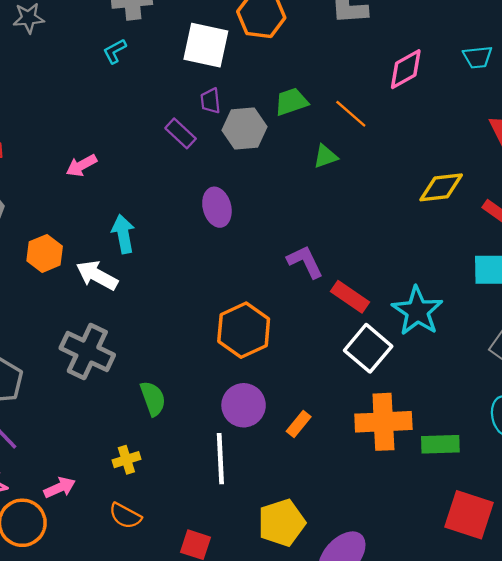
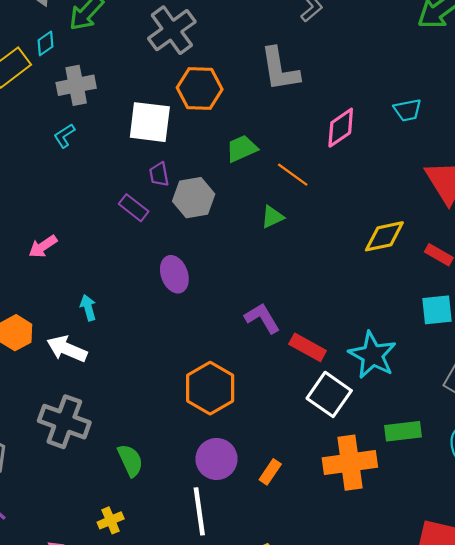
green trapezoid: (291, 102) -> (242, 149), moved
cyan arrow: (123, 234) -> (88, 308), size x0.7
green rectangle: (440, 444) -> (403, 431), moved

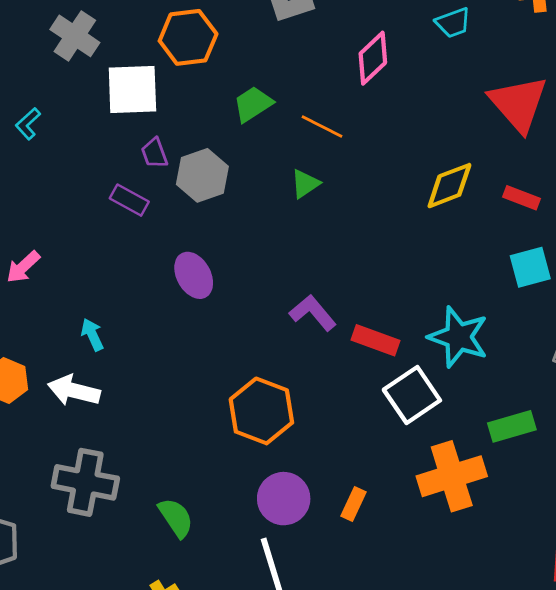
gray cross: (76, 85) -> (75, 36), moved, turned -36
white square: (329, 394) -> (412, 395), turned 30

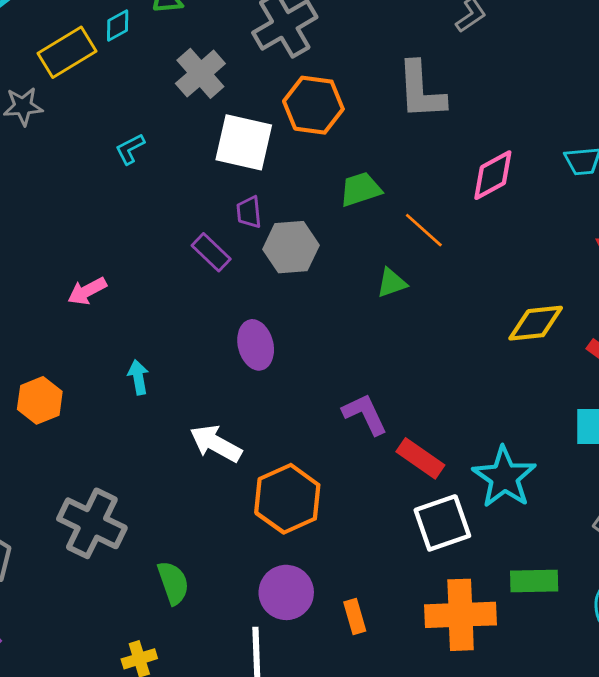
white arrow: (74, 391) -> (216, 444), moved
orange rectangle: (354, 504) -> (355, 616), turned -56

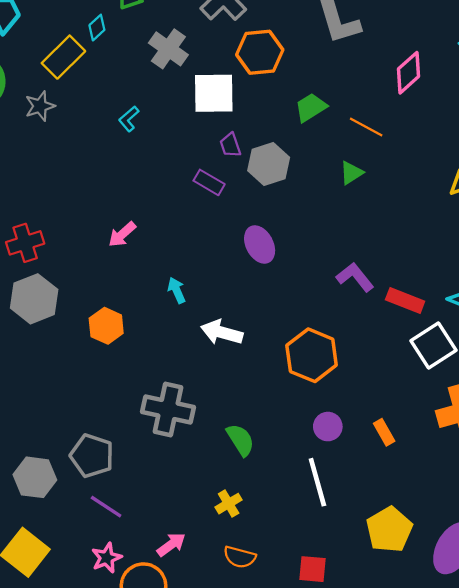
white arrow: (216, 444) -> (222, 332), moved
purple circle: (286, 592) -> (328, 427), size x0.7

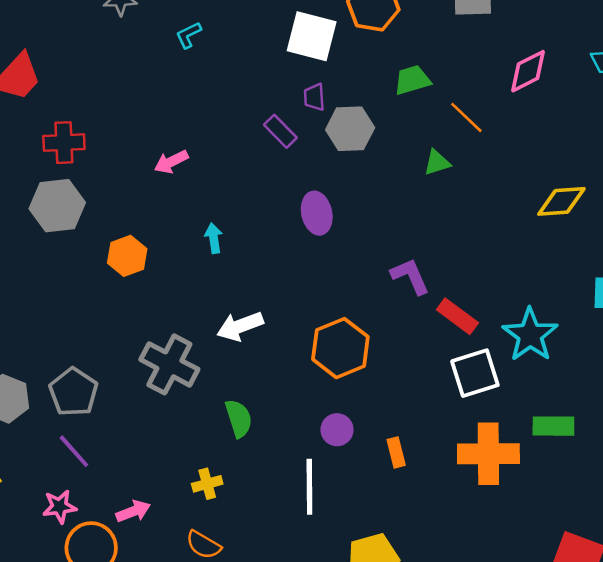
cyan L-shape: (129, 119) -> (189, 35), moved
white arrow: (222, 332) -> (240, 326), moved, turned -51

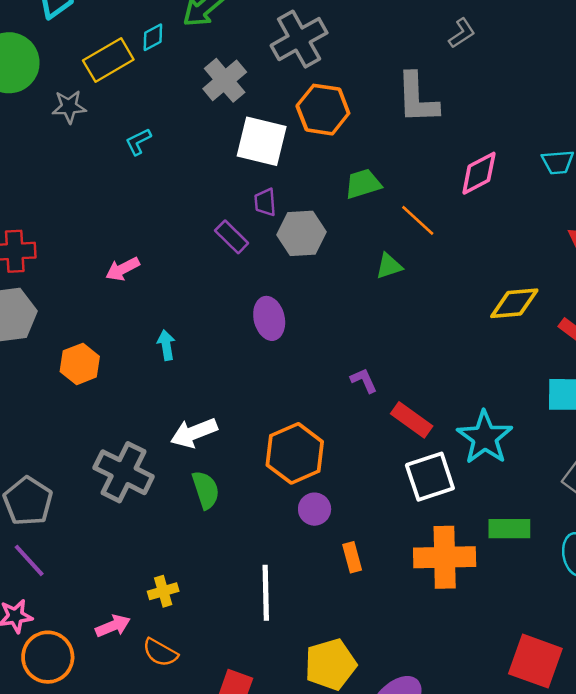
purple L-shape: (410, 276) -> (364, 380), size x0.7
green semicircle: (239, 418) -> (206, 490), moved
purple circle: (337, 430) -> (315, 509), moved
pink arrow: (133, 511) -> (113, 626), moved

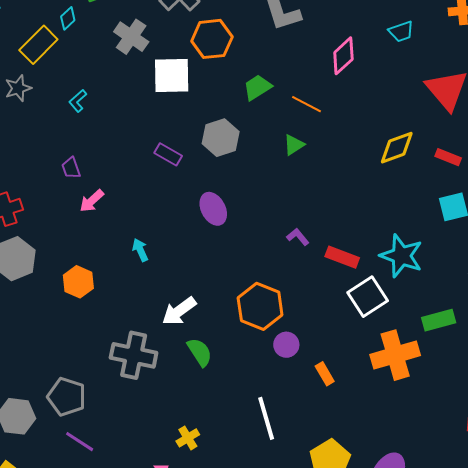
purple trapezoid: (265, 202) -> (71, 168), moved

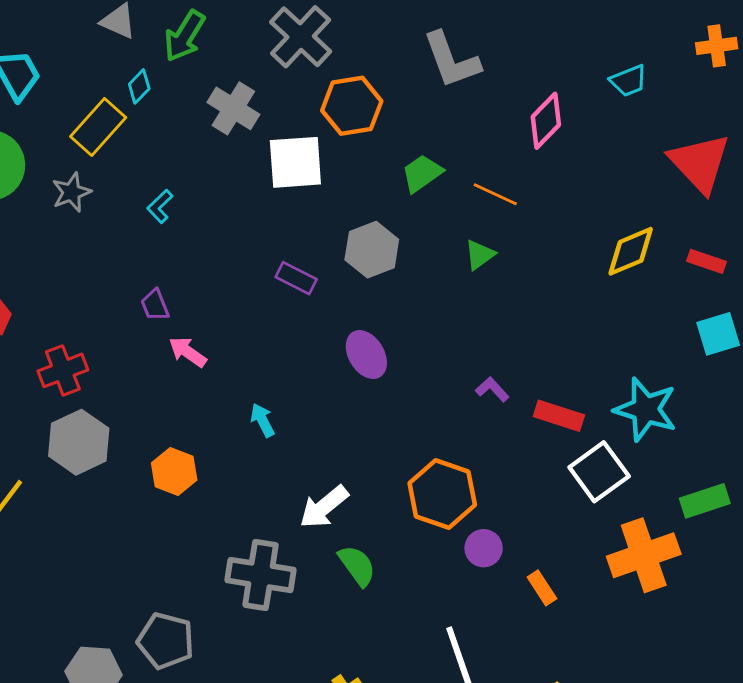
pink arrow: (92, 201) -> (188, 352), turned 80

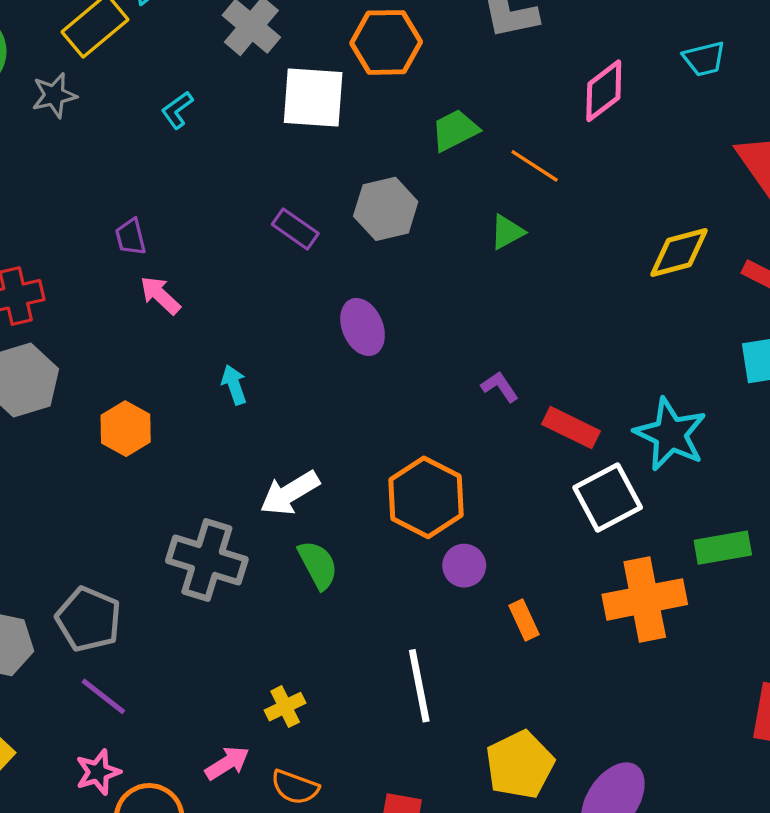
cyan L-shape: (160, 206) -> (177, 110), moved

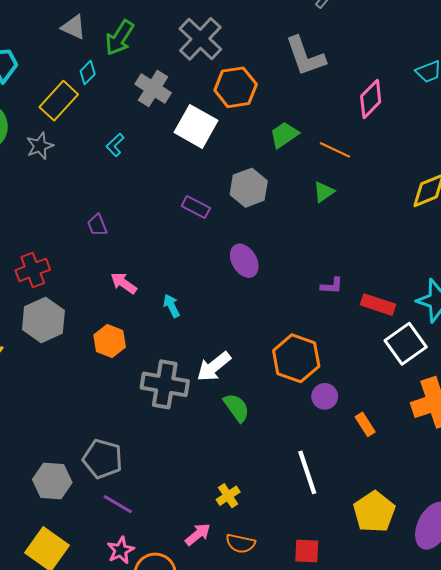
white square: (313, 98) -> (196, 126), turned 33
pink arrow: (160, 295) -> (124, 283), moved
purple L-shape: (500, 387) -> (332, 286), turned 135
gray cross: (207, 560) -> (165, 384), moved

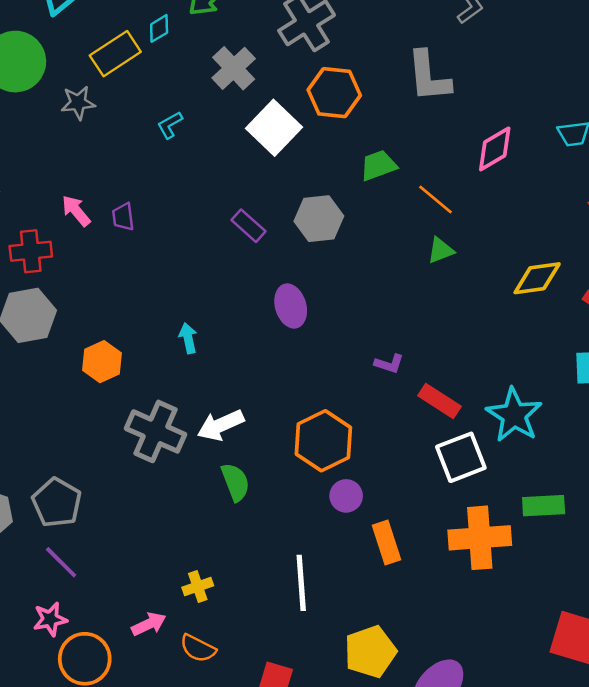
green triangle: (324, 192) -> (441, 250), moved
pink arrow: (124, 283) -> (76, 211), moved
orange rectangle: (365, 424) -> (386, 543), size x1.4

